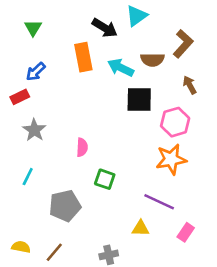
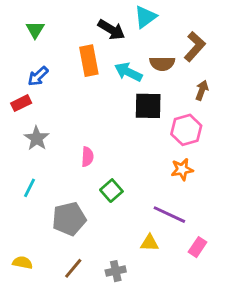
brown arrow: (190, 85) -> (202, 90), turned 48
orange star: (171, 159) -> (182, 169), size x0.7
green square: (105, 179) -> (111, 191), turned 30
brown line: (54, 252) -> (73, 268), moved

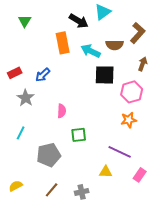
blue arrow: (38, 76) -> (43, 75), moved
green square: (111, 191) -> (79, 135), turned 35
yellow semicircle: (22, 263) -> (16, 186), turned -40

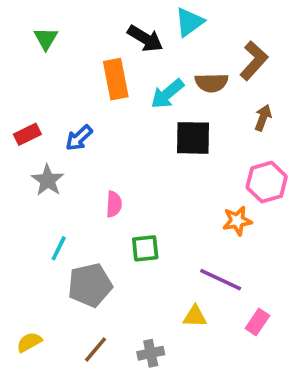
cyan arrow: (91, 51) -> (167, 94), turned -66
pink hexagon: (132, 92) -> (267, 182), moved
cyan line: (21, 133) -> (59, 248), moved

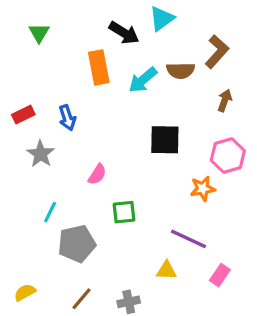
blue arrow: (79, 138) -> (67, 118), turned -65
black square: (193, 138) -> (165, 140), moved
pink semicircle: (114, 204) -> (97, 174), turned 30

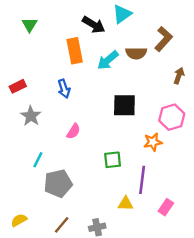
brown arrow: (225, 100) -> (179, 76), moved
blue arrow: (67, 118) -> (64, 89), moved
green square: (124, 212) -> (113, 160), moved
purple line: (188, 239) -> (142, 180), turned 72

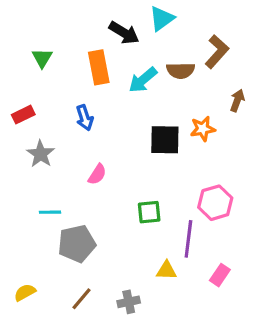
green triangle: (30, 25) -> (42, 58), moved
pink hexagon: (172, 117) -> (215, 203), moved
orange star: (153, 142) -> (203, 129), moved
cyan line: (38, 160) -> (50, 212), turned 63

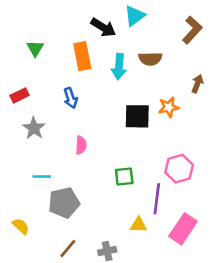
brown L-shape: (217, 52) -> (192, 30), moved
cyan arrow: (143, 80) -> (119, 67), turned -45
pink semicircle: (97, 174) -> (81, 145), turned -30
pink rectangle: (220, 275) -> (183, 229), size x1.6
yellow semicircle: (25, 292) -> (21, 226), moved, turned 72

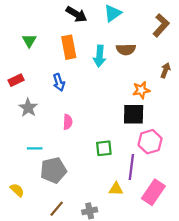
black arrow: (103, 27) -> (76, 14), moved
black square: (137, 116) -> (134, 114), moved

